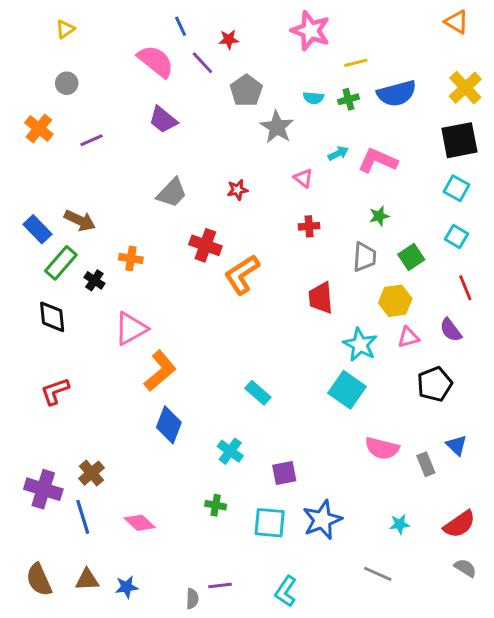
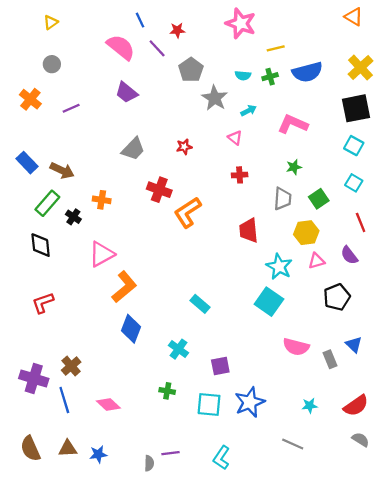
cyan arrow: (338, 153) -> (249, 111), moved
blue rectangle: (37, 229) -> (27, 163), moved

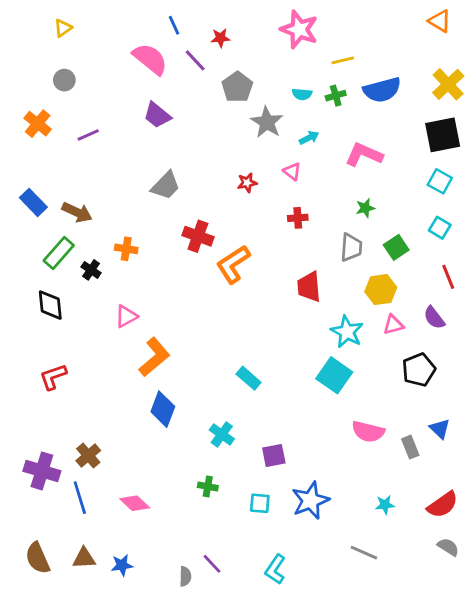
red star: (184, 147) -> (247, 183), moved
pink triangle: (102, 254) -> (126, 316), size x0.7
cyan square: (209, 404) -> (260, 503), size x0.7
purple line: (171, 453) -> (212, 564), turned 54

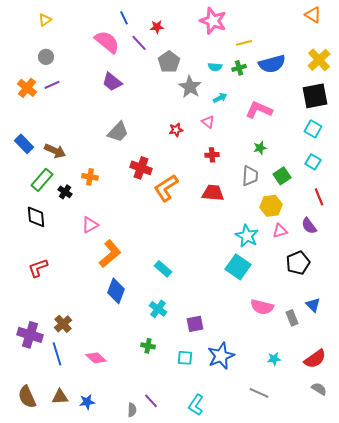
purple line: (88, 135) -> (52, 85), moved
red trapezoid: (309, 287) -> (213, 193), moved, turned 100
cyan rectangle: (249, 378) -> (163, 269), moved

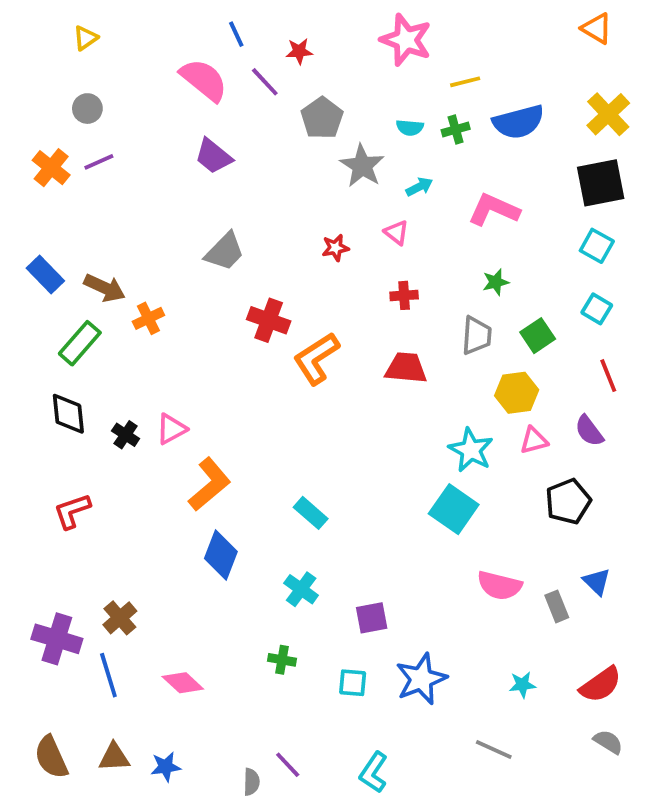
orange cross: (90, 177) -> (148, 318), moved, turned -35
black cross: (65, 192) -> (126, 435), moved

